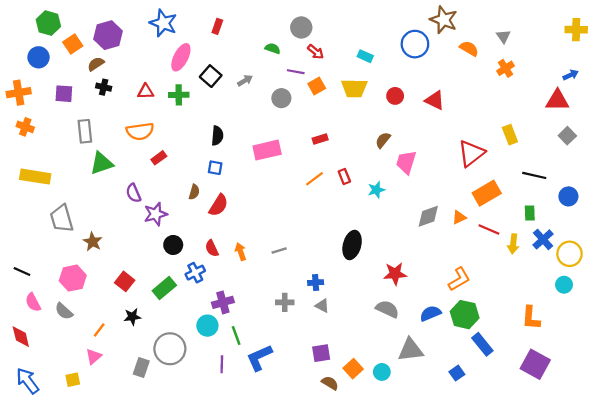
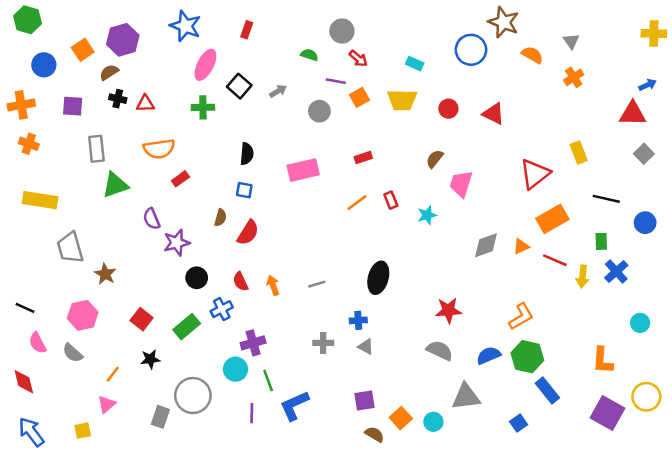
green hexagon: (48, 23) -> (28, 20), moved
red triangle: (146, 92) -> (145, 104), moved
black ellipse: (352, 245) -> (378, 278), moved
yellow circle: (570, 254) -> (646, 397), moved

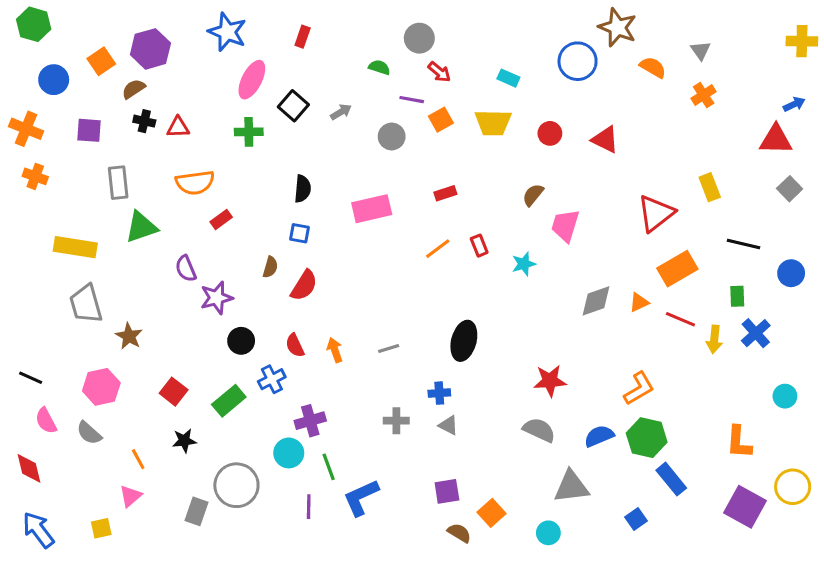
orange cross: (21, 105) -> (26, 129), turned 32
yellow rectangle: (40, 200) -> (75, 247), moved
orange line: (113, 374) -> (138, 459), turned -66
cyan circle: (433, 422) -> (548, 533), moved

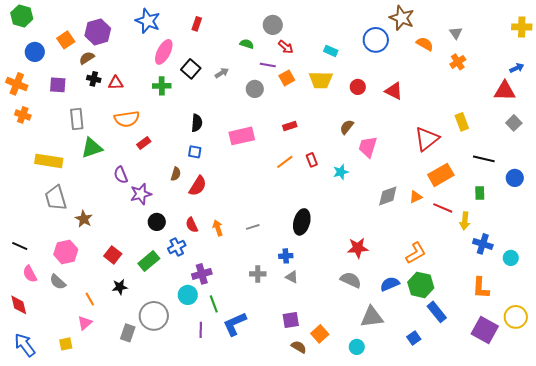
blue cross: (756, 333) -> (483, 244), moved, turned -30

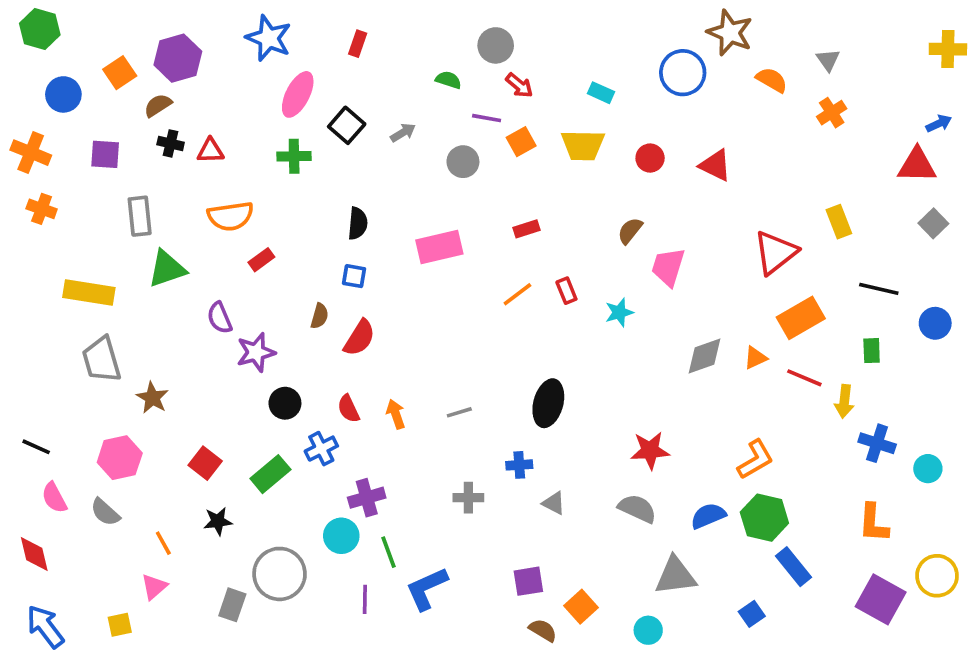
gray triangle: (292, 277) -> (554, 503), moved

